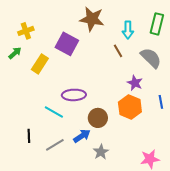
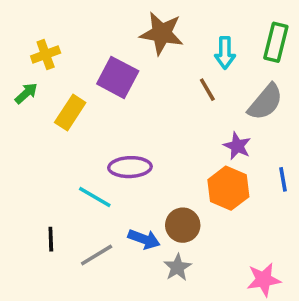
gray semicircle: (151, 58) -> (265, 102), turned 85
brown circle: (98, 118) -> (183, 225), moved
blue arrow: (82, 136) -> (144, 239), turned 54

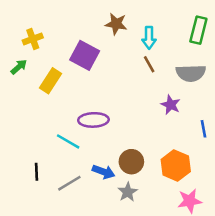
brown star: (162, 33) -> (116, 24), size x0.7
cyan arrow: (225, 53) -> (149, 38), moved
gray semicircle: (265, 102) -> (191, 73), turned 48
orange hexagon: (228, 188) -> (176, 165), moved

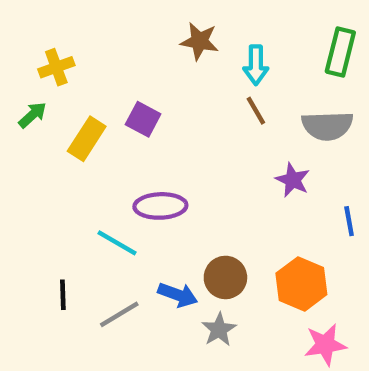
purple square: (85, 55) -> (143, 119), moved, size x0.7

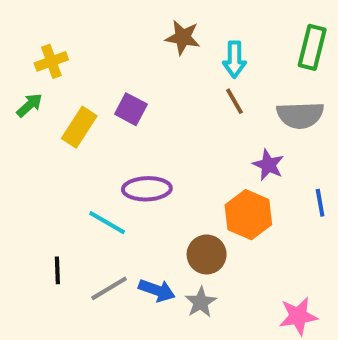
orange hexagon: (301, 284) -> (248, 215), moved
blue arrow: (178, 295) -> (157, 290), moved

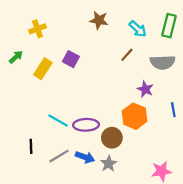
cyan arrow: (234, 59) -> (138, 29), moved, turned -48
yellow cross: (51, 61) -> (37, 29), moved
brown line: (234, 101) -> (127, 55), turned 72
purple ellipse: (147, 189) -> (86, 125), moved

